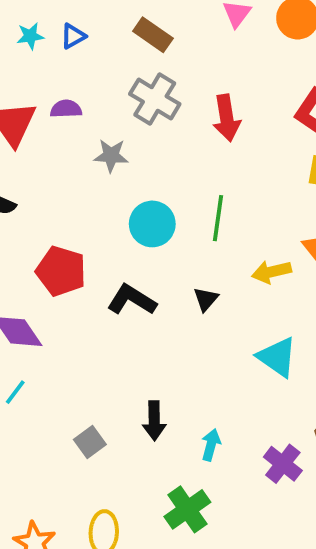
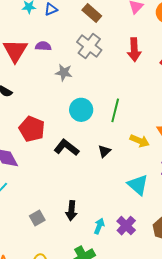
red arrow: (227, 118) -> (134, 50), moved
yellow arrow: (272, 272) -> (140, 141), turned -150
purple cross: (283, 464) -> (126, 226), moved

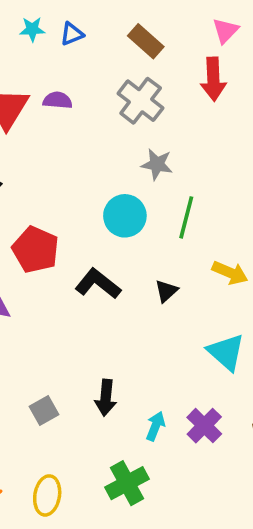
red arrow: (134, 50) -> (213, 79), moved
gray star: (64, 72) -> (157, 164), moved

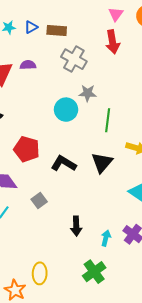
brown rectangle: (146, 41) -> (57, 31), moved, turned -30
cyan circle: (125, 216) -> (66, 110), moved
black triangle: (166, 291) -> (102, 162), size x1.6
gray square: (44, 411) -> (39, 201), moved
yellow ellipse: (47, 495) -> (40, 273), moved

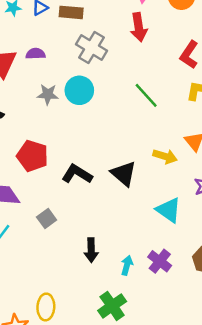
gray star: (88, 93) -> (48, 94), moved
cyan circle: (66, 110) -> (79, 90), moved
green line: (108, 120) -> (146, 95), moved, turned -50
black triangle: (102, 162) -> (124, 174), turned -30

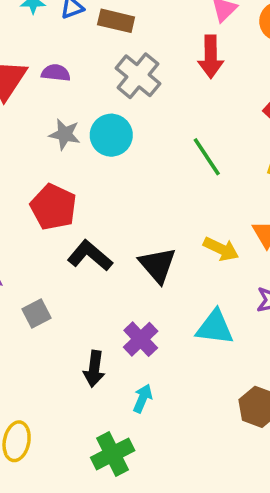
red pentagon: (32, 156) -> (53, 207), moved
cyan triangle: (169, 210) -> (215, 327), turned -36
purple cross: (160, 261) -> (141, 339), moved

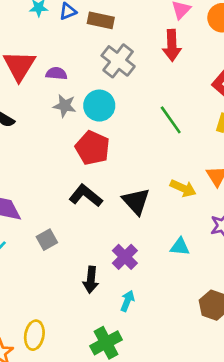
purple semicircle: (56, 73) -> (56, 73), moved
red pentagon: (53, 207) -> (93, 148), moved
cyan triangle: (215, 327) -> (180, 247), size x0.7

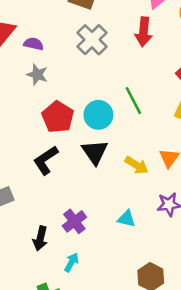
cyan circle: (99, 106) -> (98, 115), moved
black L-shape: (86, 196) -> (46, 160), turned -80
black triangle: (136, 201) -> (95, 152), moved

